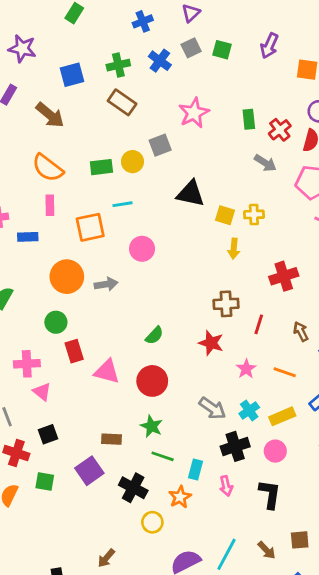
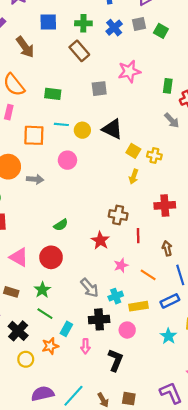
yellow circle: (132, 162) -> (82, 130), moved
red line: (259, 324) -> (138, 236), turned -32
pink triangle: (107, 372) -> (19, 257), moved

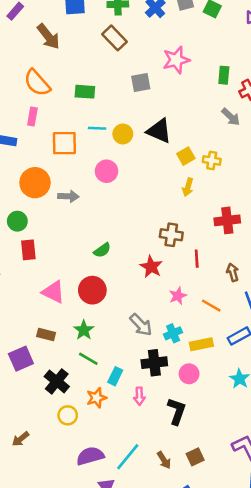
yellow square: (133, 151) -> (186, 156), turned 32
brown square: (129, 399) -> (195, 457), turned -32

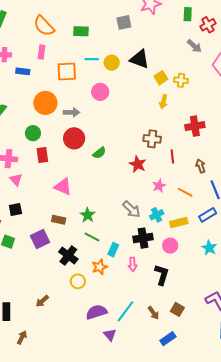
red circle: (92, 290) -> (74, 138), moved
brown square: (195, 457) -> (177, 309), turned -32

